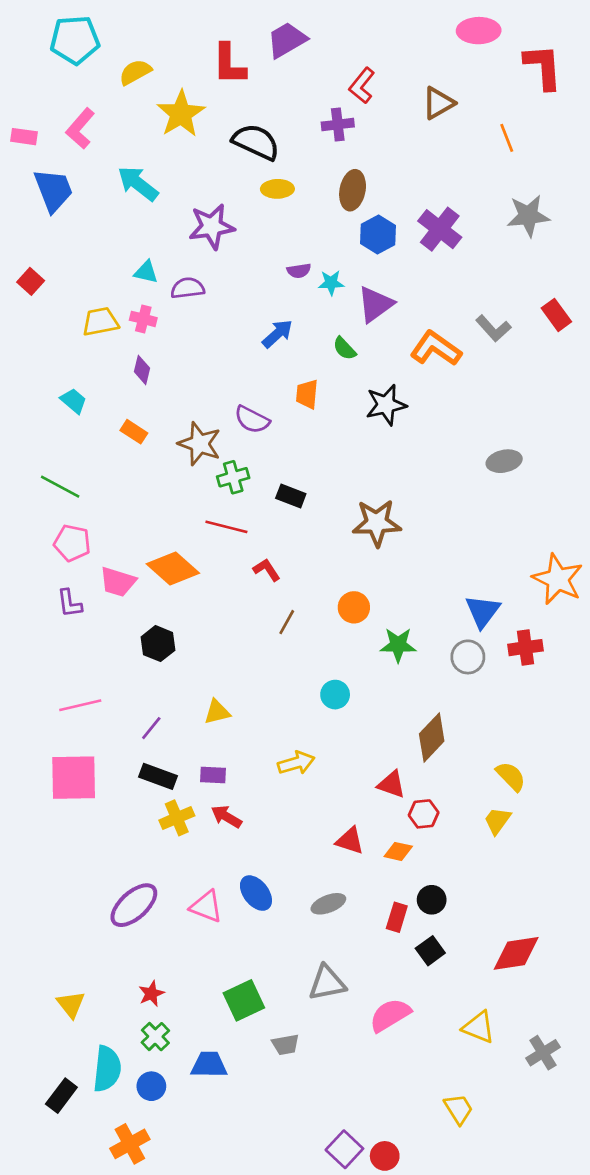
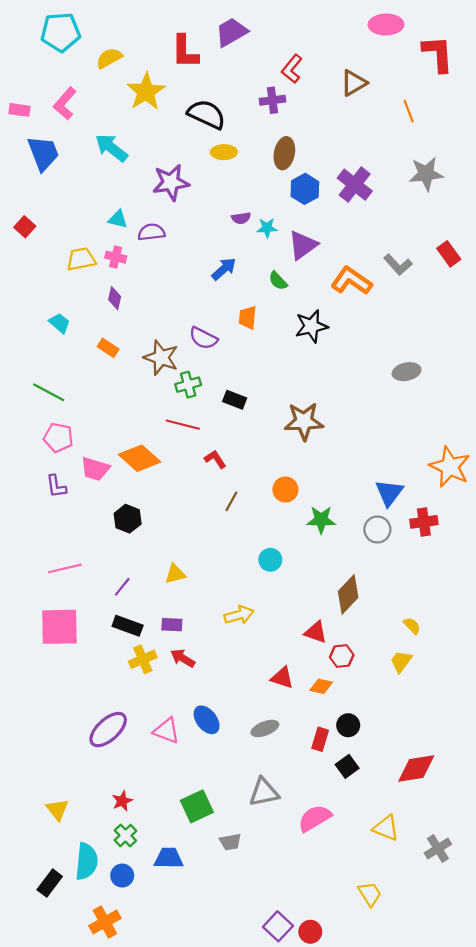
yellow semicircle: (511, 776) -> (412, 626), size x0.7

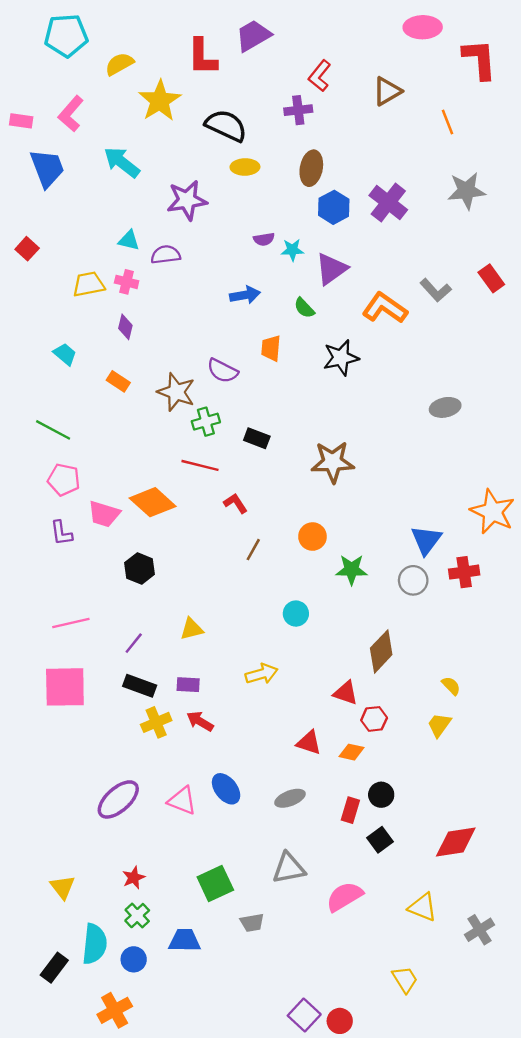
blue arrow: (224, 269) -> (245, 295), turned 32

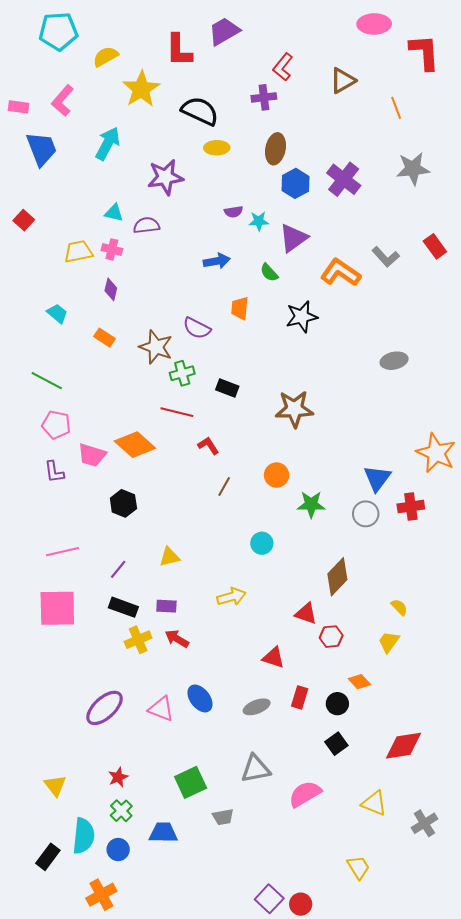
cyan arrow: (122, 162) -> (108, 144), turned 80
orange diamond: (352, 752) -> (359, 682), moved, turned 35
red rectangle: (350, 810) -> (300, 697), moved

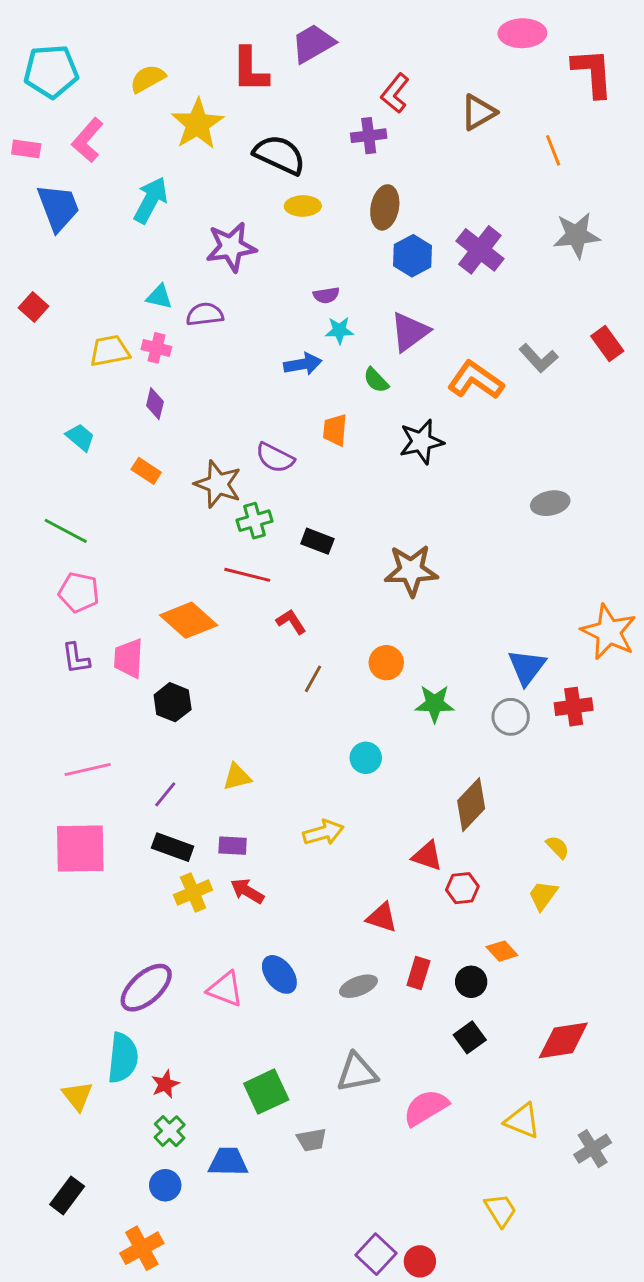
cyan pentagon: (58, 31) -> (51, 71), moved
cyan star: (259, 221) -> (339, 330), moved
pink trapezoid: (92, 455) -> (129, 658), moved, turned 76
cyan semicircle: (84, 836) -> (123, 1058), moved

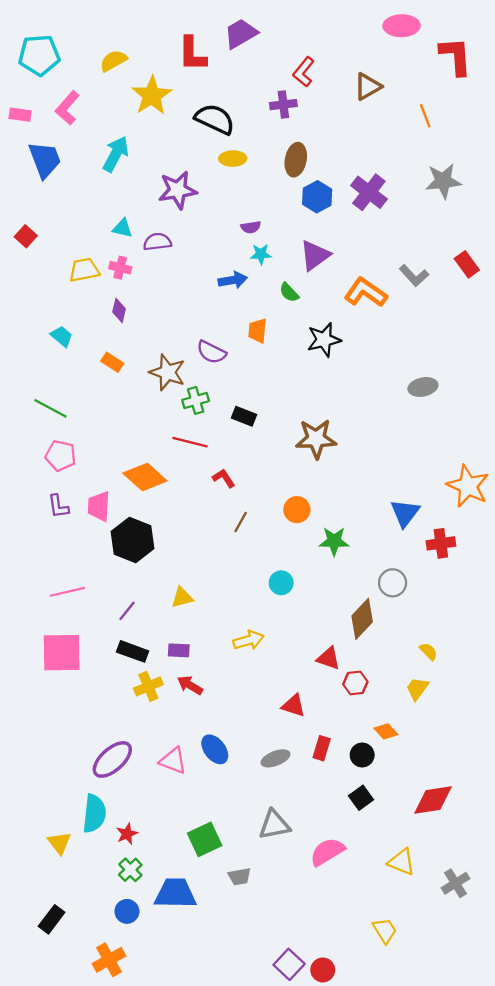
black hexagon: (173, 702) -> (133, 540), size x1.5
gray circle: (511, 717) -> (393, 583), moved
blue trapezoid: (228, 1162) -> (175, 893), size x1.4

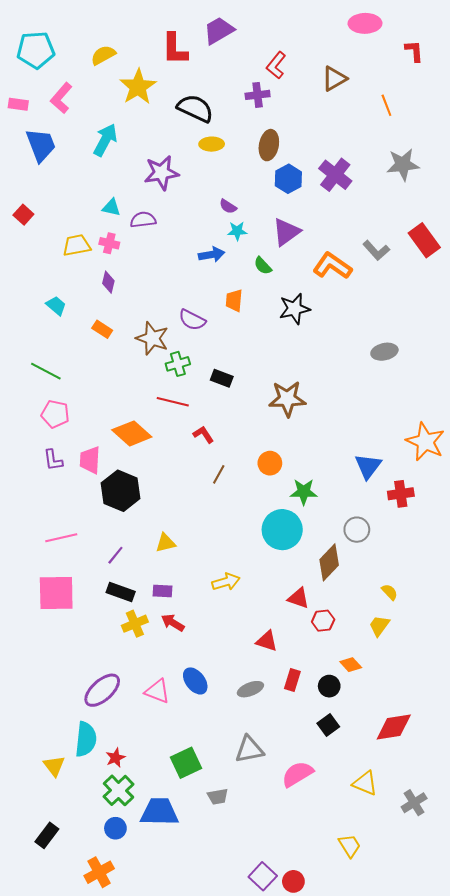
red L-shape: (456, 56) -> (414, 51), size x0.6
purple semicircle: (251, 227) -> (228, 206), turned 42
red rectangle: (467, 264) -> (424, 240), size x1.4
cyan circle: (281, 583) -> (282, 530), moved, size x1.8
green cross: (130, 870) -> (119, 790), size x1.4

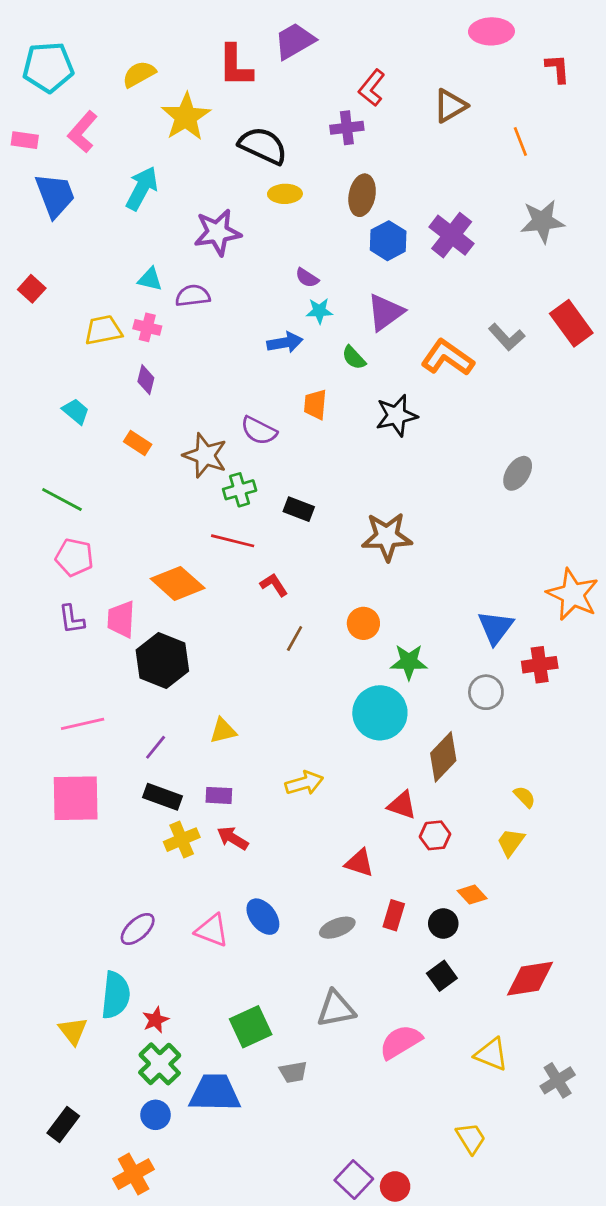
gray ellipse: (384, 352) -> (518, 473), turned -45
gray circle: (357, 530) -> (486, 692), moved
purple ellipse: (102, 690) -> (138, 929), size x0.7

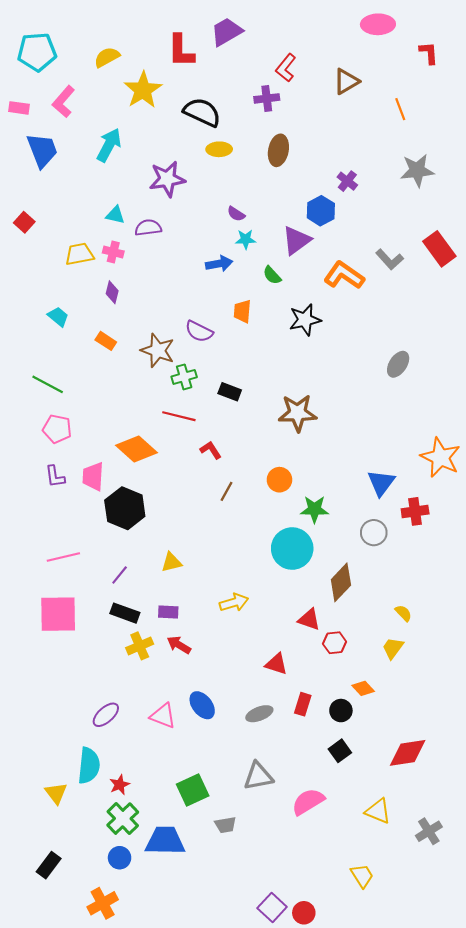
purple cross: (452, 235) -> (347, 181), size x0.6
blue hexagon: (388, 241) -> (321, 211), moved

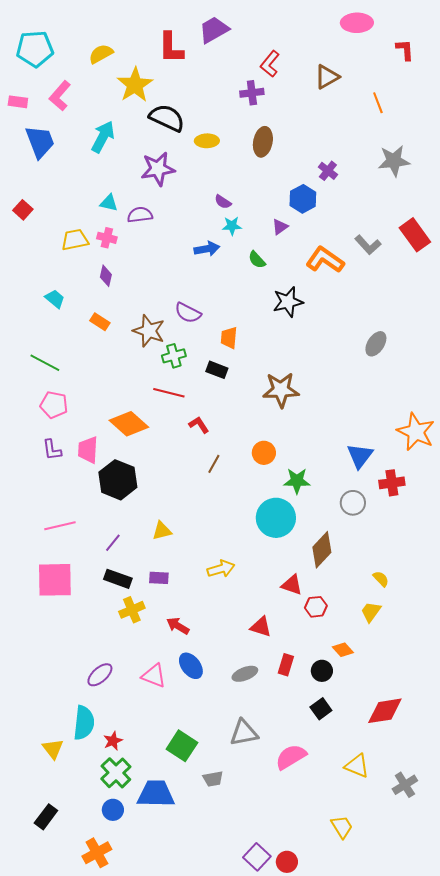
black semicircle: (202, 112) -> (167, 118), moved
purple triangle: (296, 240) -> (280, 227), size x0.6
orange trapezoid: (242, 311) -> (229, 338), moved
red arrow: (179, 645) -> (178, 626), moved
green square: (193, 790) -> (182, 746), turned -32

